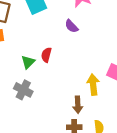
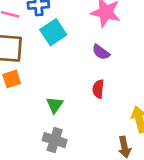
red semicircle: (46, 55) -> (98, 89), moved

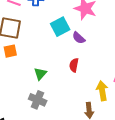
cyan square: (53, 32) -> (60, 27), moved

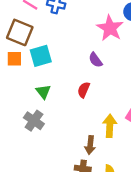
cyan square: (60, 27) -> (41, 56), moved
green triangle: (40, 74) -> (43, 92), turned -32

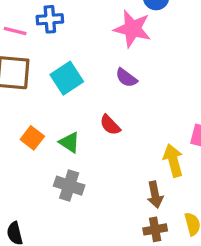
cyan square: (41, 56) -> (67, 78), moved
orange square: (14, 59) -> (32, 138), moved, turned -35
red semicircle: (84, 90) -> (110, 125), moved, turned -49

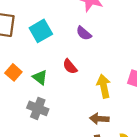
yellow arrow: (173, 160) -> (104, 86), moved
brown arrow: (155, 195) -> (99, 119), turned 102

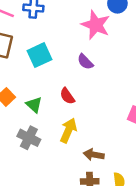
yellow arrow: (104, 86) -> (68, 130), moved, turned 30

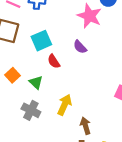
red semicircle: (67, 96) -> (54, 61), moved
brown arrow: (94, 155) -> (86, 126), turned 63

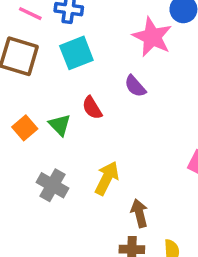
cyan square: (41, 41) -> (76, 53), moved
green triangle: (36, 82) -> (60, 125), moved

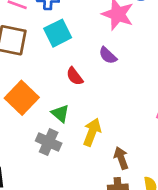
green triangle: (60, 125) -> (60, 113), moved
orange square: (25, 128) -> (22, 98), size x1.6

